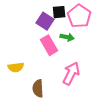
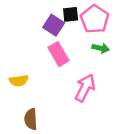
green arrow: (67, 37) -> (101, 48), moved
brown semicircle: (38, 88) -> (31, 119), moved

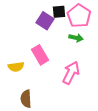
green arrow: (101, 48) -> (76, 38), moved
pink rectangle: (58, 54) -> (40, 55), moved

